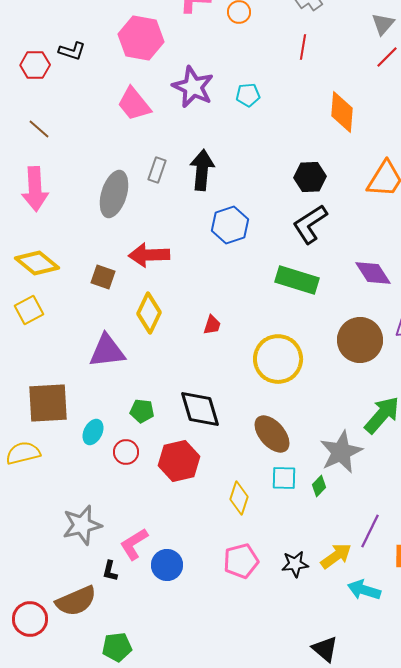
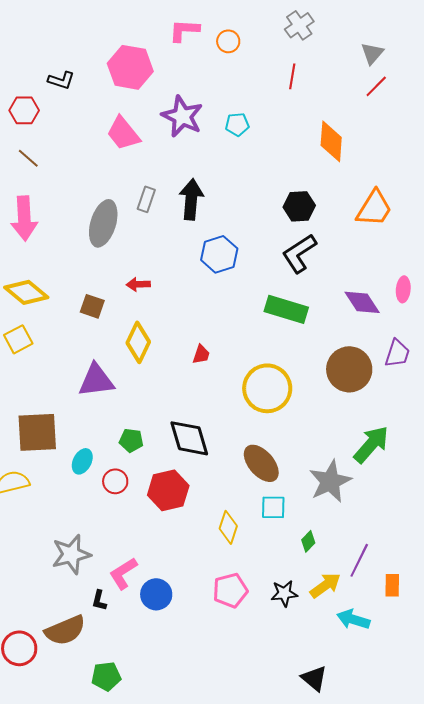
red hexagon: (35, 65) -> (24, 110), moved
red arrow: (149, 255) -> (138, 284), size x0.6
green diamond: (319, 486) -> (308, 541), moved

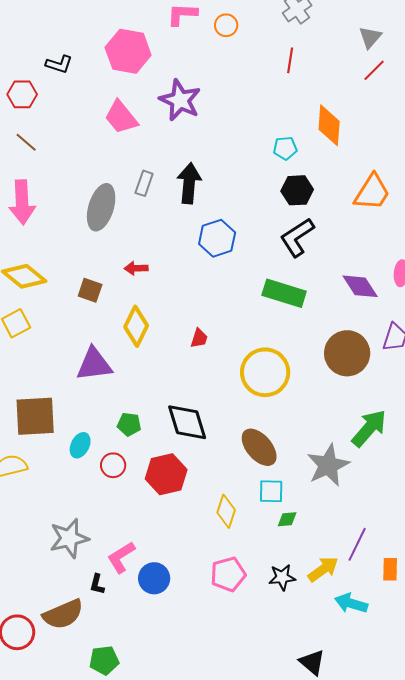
cyan pentagon: (237, 124) -> (285, 148), moved
green diamond: (308, 541) -> (287, 519), moved, turned 40

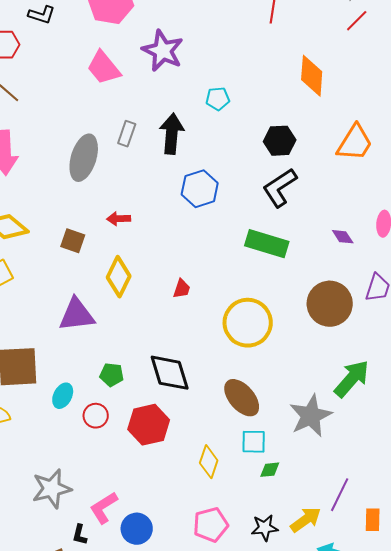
cyan pentagon: (285, 148) -> (218, 99), moved
purple diamond: (360, 286) -> (343, 237), size x0.6

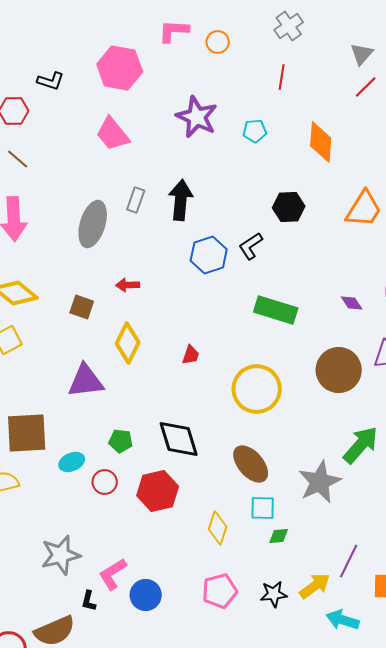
purple star: (163, 51) -> (197, 117), moved
cyan pentagon: (218, 99) -> (255, 131), moved
black L-shape: (280, 188) -> (251, 246), moved, size x0.7
cyan ellipse: (63, 396) -> (72, 462), turned 40

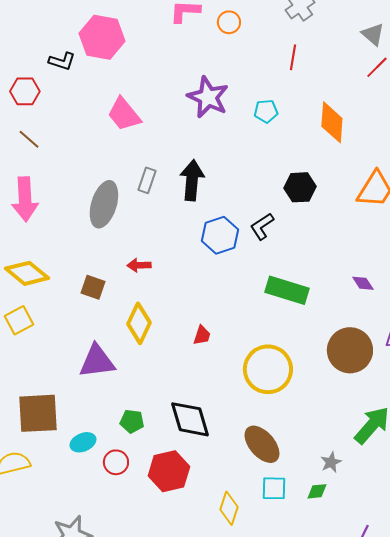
gray triangle: (362, 54) -> (373, 34), turned -30
pink hexagon: (120, 68) -> (102, 37), moved
gray star: (320, 482) -> (331, 462), size x0.5
green diamond: (279, 536) -> (317, 491), moved

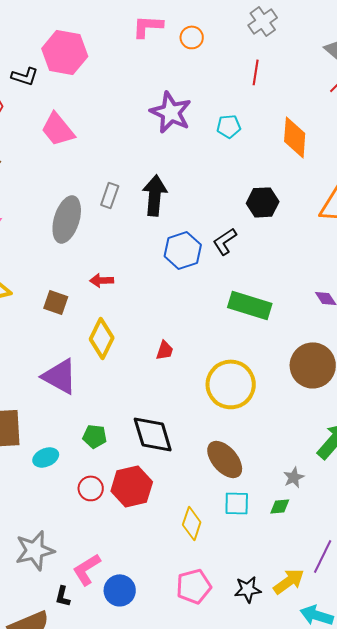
pink trapezoid: (124, 114) -> (58, 129), moved
purple triangle: (97, 361) -> (60, 376), turned 36
red circle: (116, 462) -> (91, 488), moved

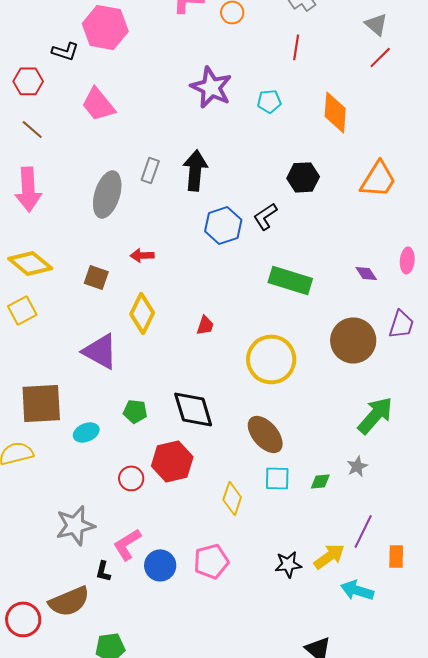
gray star: (294, 477) -> (357, 466), moved
red circle: (91, 488) -> (131, 478), moved
pink pentagon: (194, 586) -> (211, 561), moved

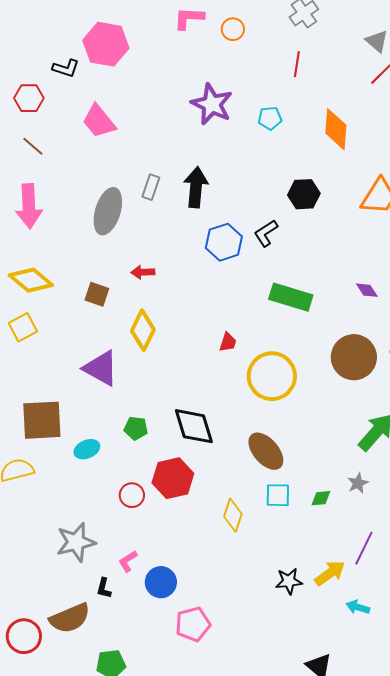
red trapezoid: (205, 325) -> (228, 342), moved
pink L-shape: (127, 544) -> (128, 561), size x0.7
pink pentagon: (211, 561) -> (193, 624), moved
cyan arrow: (357, 590) -> (358, 607), size x0.7

